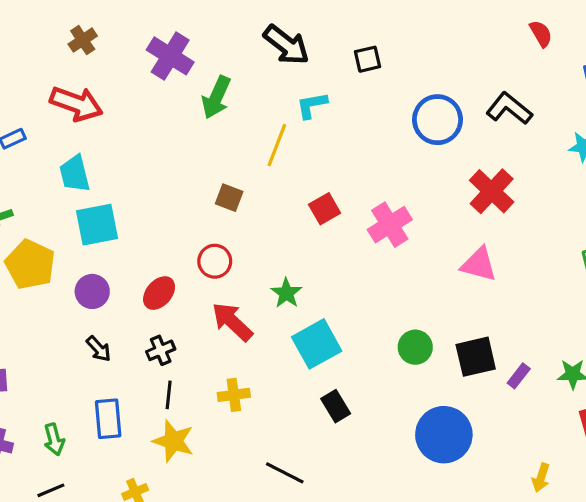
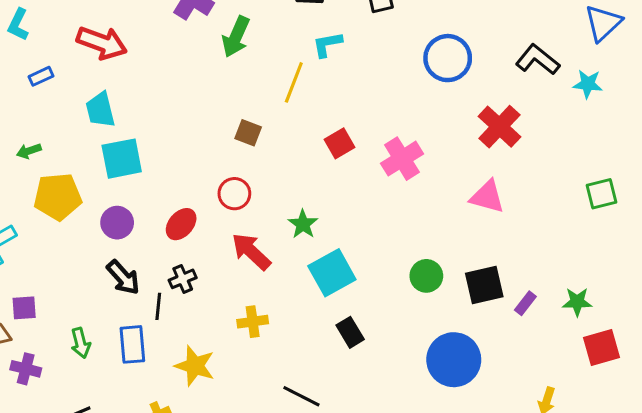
black L-shape: (509, 108) -> (538, 60), moved
yellow pentagon: (30, 264) -> (58, 197), turned -30
black arrow: (99, 349) -> (123, 277), size x1.4
black line: (169, 395) -> (158, 306), moved
green arrow: (54, 439) -> (81, 343), moved

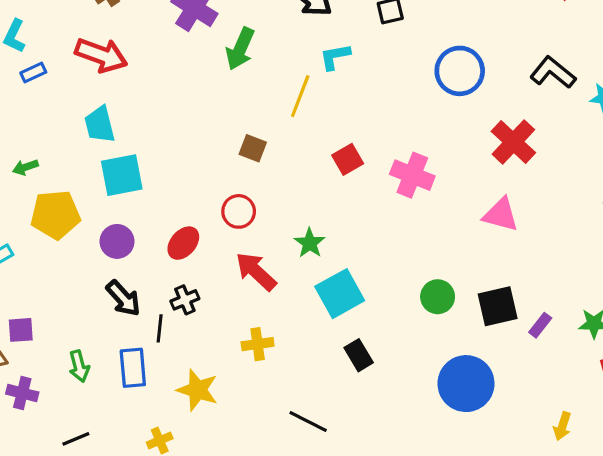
blue rectangle: (41, 76) -> (33, 72), moved
pink cross: (402, 159) -> (412, 175), turned -36

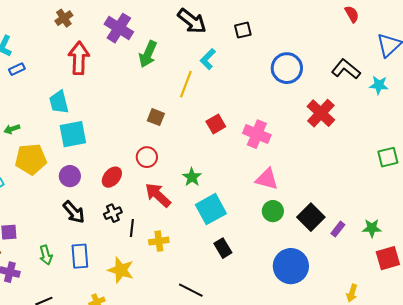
red arrow: (101, 55) -> (79, 58), moved, turned -108
cyan L-shape: (335, 57) -> (208, 59), turned -35
pink triangle: (501, 215) -> (267, 179), moved
black square: (498, 306) -> (311, 217), turned -32
black line: (160, 328) -> (132, 228), moved

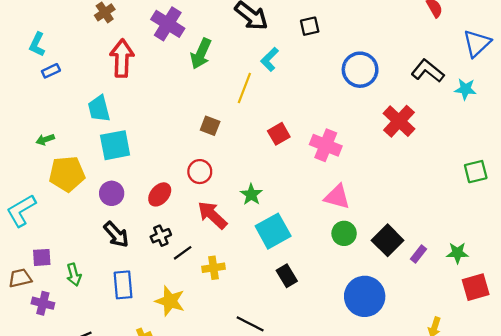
black line: (132, 228) -> (183, 253), turned 48
green arrow: (46, 255) -> (74, 275), moved

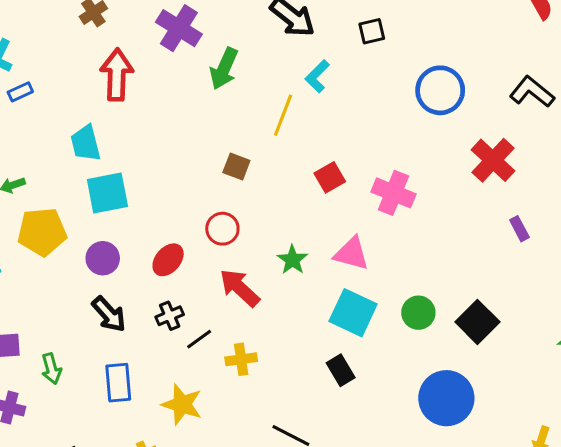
pink triangle: (337, 197) -> (352, 254), moved
cyan square: (273, 231) -> (353, 313), moved, turned -36
purple rectangle: (418, 254) -> (519, 229), moved, turned -66

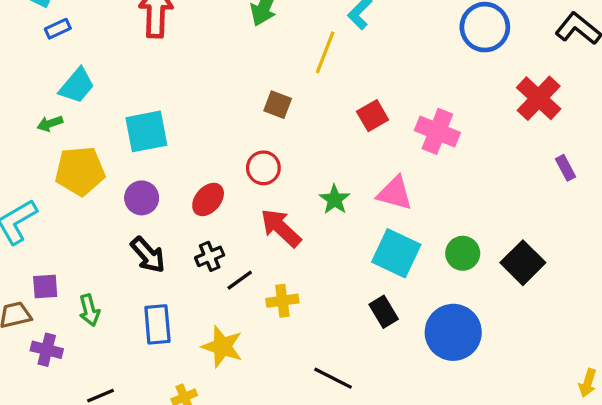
cyan trapezoid: (86, 143) -> (77, 86), moved, turned -126
blue circle: (446, 398) -> (453, 332), moved

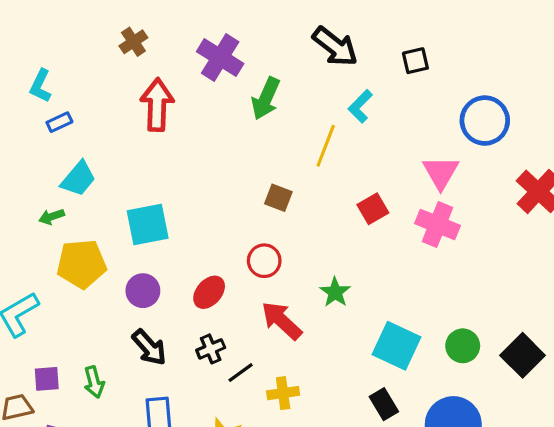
pink triangle: (395, 193) -> (441, 173), moved, turned 45
green arrow: (89, 310) -> (94, 382), moved

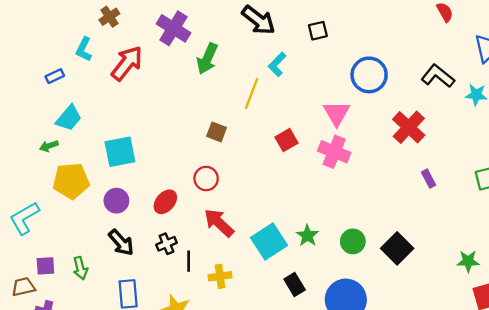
cyan L-shape: (41, 86) -> (84, 49), moved
red arrow: (157, 105) -> (127, 63), turned 36
green star: (335, 292) -> (307, 236), moved
cyan square: (397, 346) -> (269, 241), moved, turned 32
black line: (241, 373) -> (189, 261), turned -54

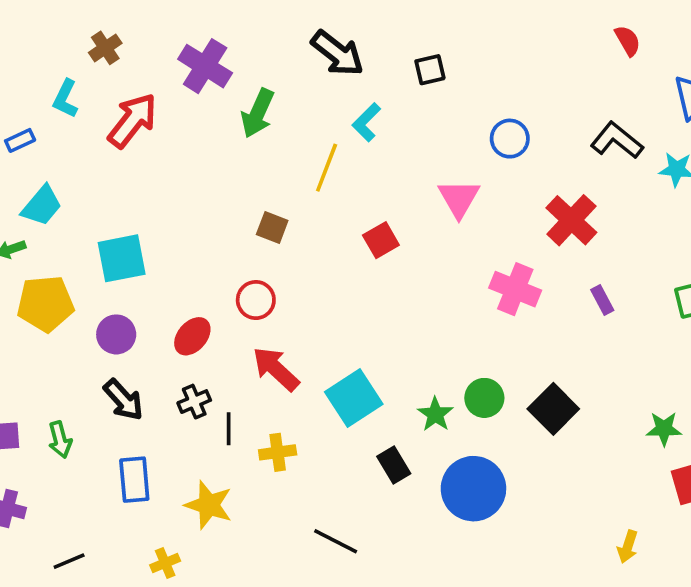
blue circle: (369, 75) -> (510, 139), size x0.7
pink cross: (334, 152) -> (515, 289), moved
green star: (307, 236) -> (435, 414), moved

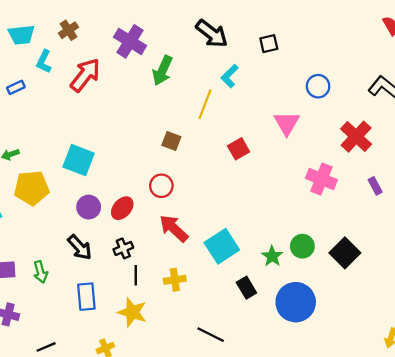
cyan trapezoid: (42, 206) -> (21, 35), moved, turned 44
cyan square: (122, 258) -> (79, 160), turned 32
purple circle: (116, 334) -> (89, 207), moved
black line: (229, 429) -> (136, 275), moved

